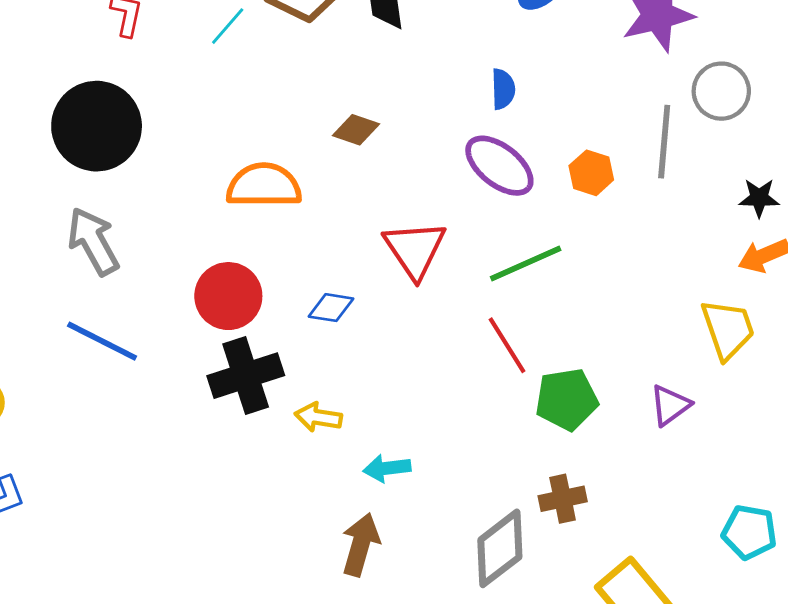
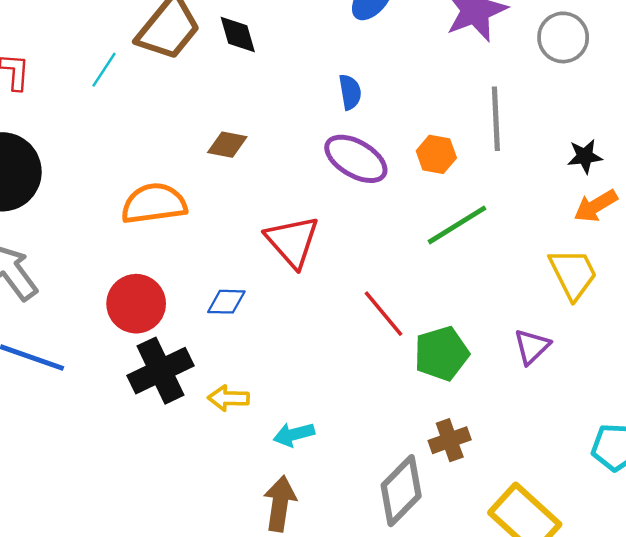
gray circle: (721, 91) -> (563, 37), moved
green line: (526, 264) -> (457, 225), moved

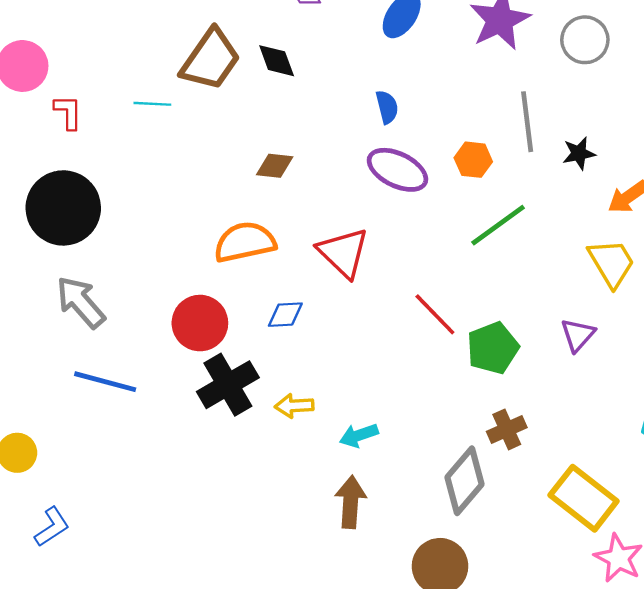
cyan line: (104, 70) -> (152, 104), turned 64
black star: (585, 156) -> (579, 153), moved
orange semicircle: (154, 204) -> (245, 242), moved

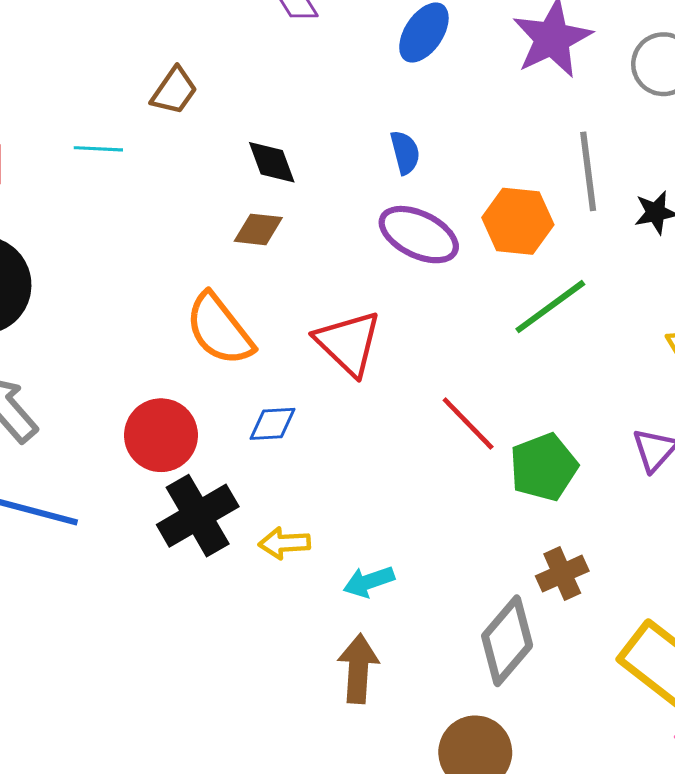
brown trapezoid: (210, 60) -> (174, 91), size x0.6
black diamond: (277, 61) -> (272, 162), moved
orange hexagon: (473, 160) -> (518, 221), size x1.4
orange semicircle: (245, 242) -> (219, 329), turned -116

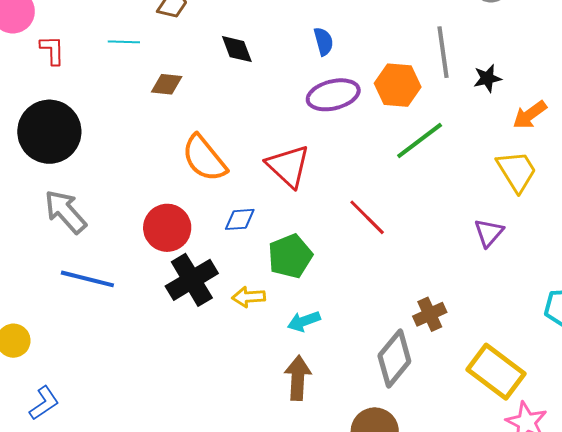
brown diamond: (258, 229) -> (167, 84), moved
purple ellipse: (419, 235) -> (333, 95), turned -39
green pentagon: (544, 467) -> (290, 256), moved

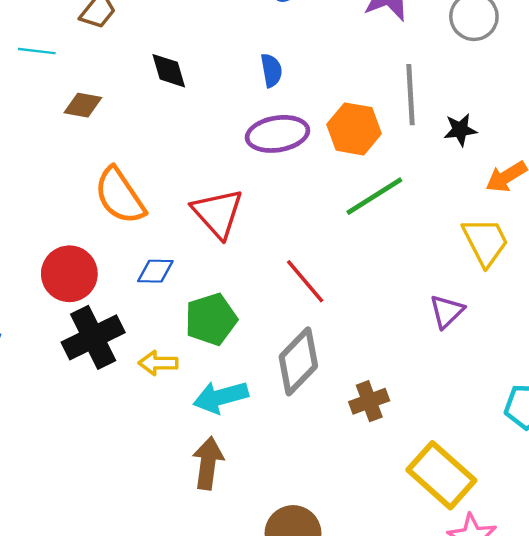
cyan arrow: (304, 321) -> (221, 397), size x1.4
gray diamond: (394, 358) -> (298, 361), moved

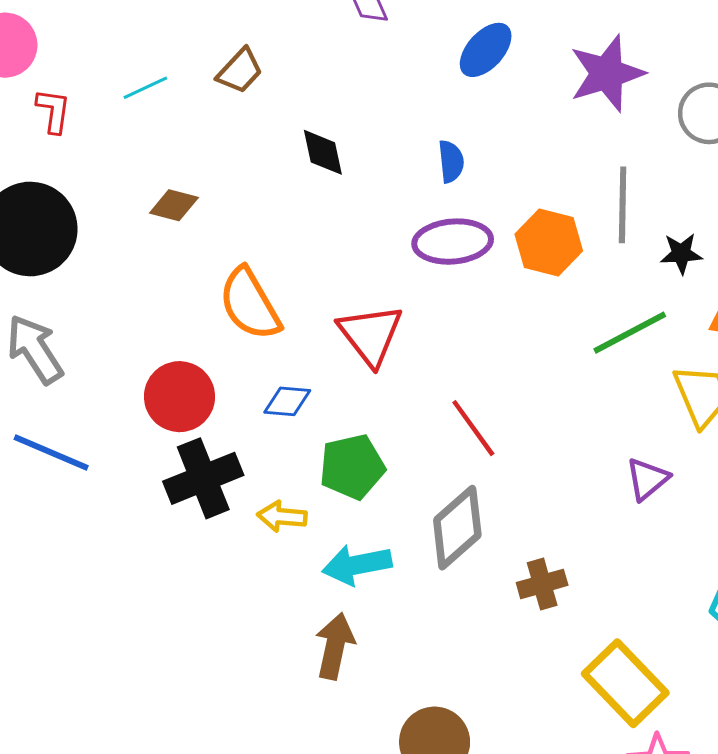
cyan line: (37, 51) -> (145, 88), moved, turned -36
brown diamond: (83, 105) -> (174, 205), moved
green line: (374, 196) -> (630, 333), moved

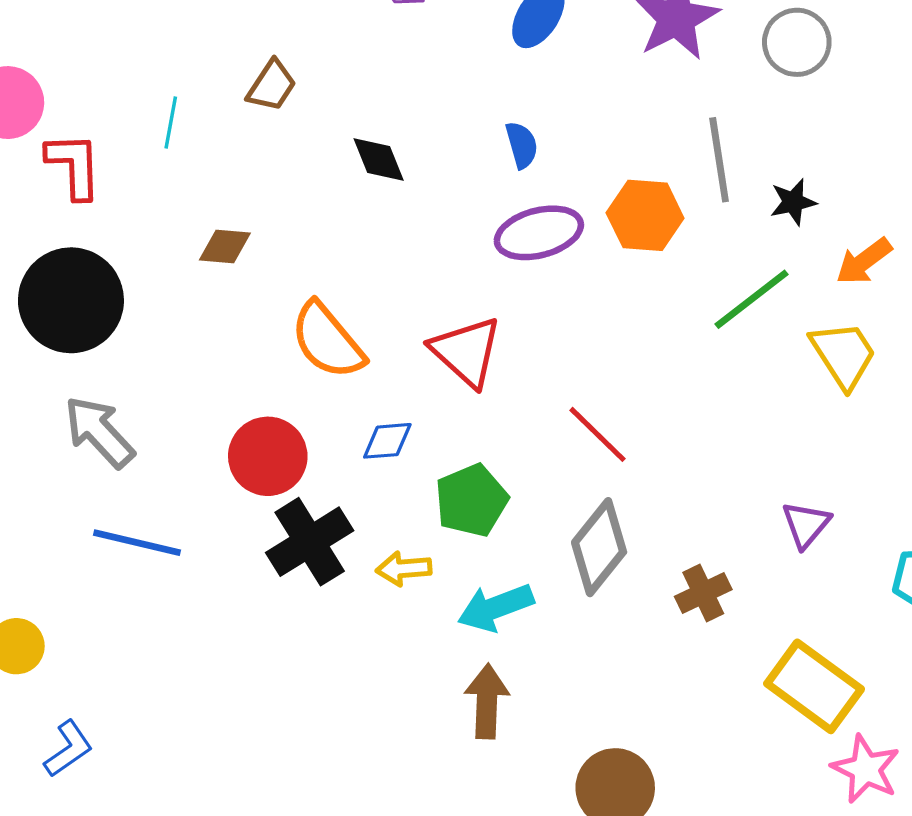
cyan line: (145, 88) -> (171, 123), turned -45
red L-shape: (53, 111) -> (74, 166), size x1.4
purple triangle: (647, 479) -> (806, 524), moved

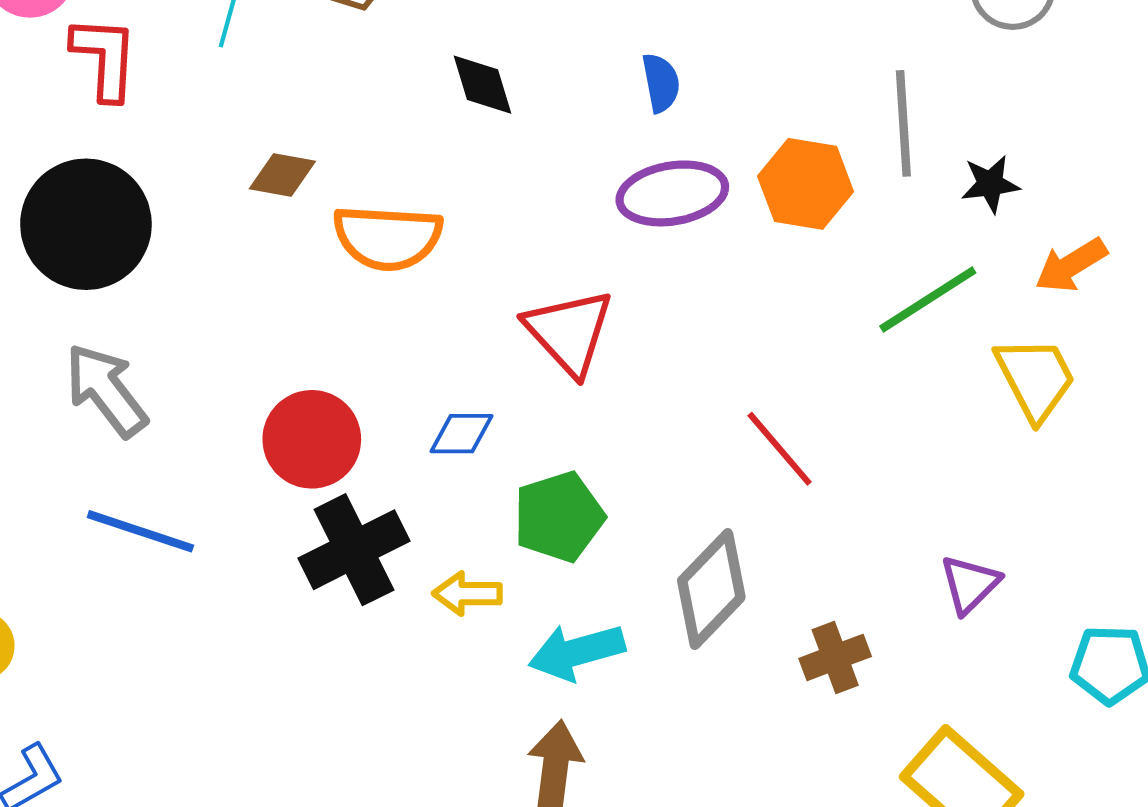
orange semicircle: (327, 341) -> (388, 237), moved, turned -52
red line: (598, 434) -> (780, 449), moved

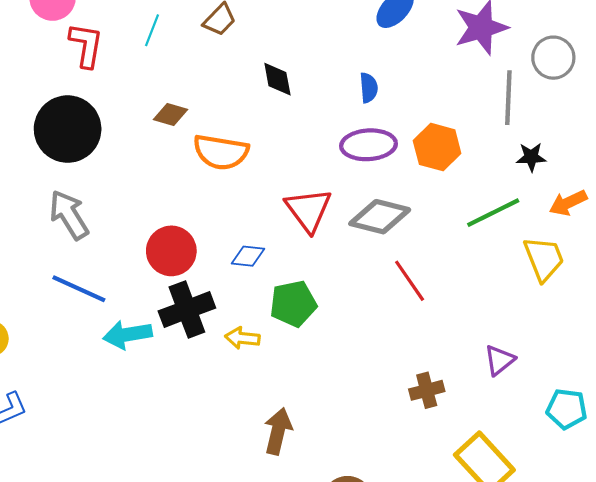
gray line: (903, 123) -> (508, 98), moved
gray diamond: (711, 589) -> (380, 217), moved, turned 54
cyan arrow: (577, 652) -> (127, 335), moved

